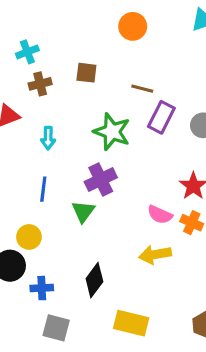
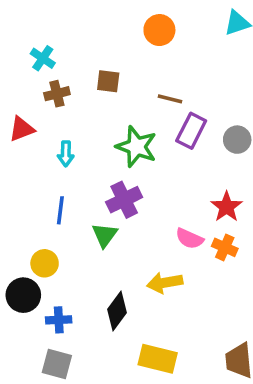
cyan cross: (27, 52) -> (43, 58), turned -35
yellow arrow: (155, 255) -> (165, 283), moved
gray square: (56, 328) -> (57, 364), moved

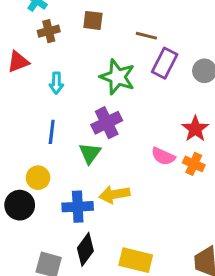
yellow arrow: (165, 283) -> (114, 194), moved
black diamond: (117, 311) -> (85, 249), moved
blue cross: (59, 320) -> (78, 207), moved, size x1.4

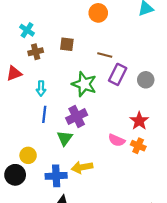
blue line: (52, 132) -> (44, 114), moved

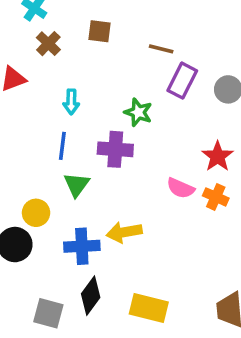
brown cross: (36, 52) -> (48, 44), turned -32
green star: (84, 84) -> (138, 112), moved, size x0.7
cyan arrow: (41, 88) -> (71, 102), moved
purple cross: (77, 117) -> (115, 149), turned 30
green triangle: (65, 138) -> (77, 185), moved

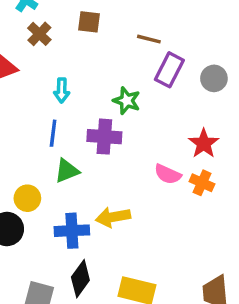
green triangle: (77, 185) -> (67, 171), turned 32

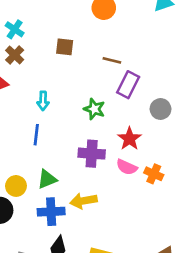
brown cross: (39, 34) -> (15, 55), moved
gray circle: (214, 78) -> (161, 109), moved
purple cross: (104, 137) -> (92, 154), moved
red star: (204, 143) -> (129, 139), moved
green triangle: (67, 171) -> (47, 179), moved

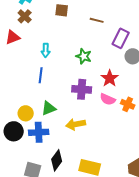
purple rectangle: (128, 85) -> (121, 38), moved
blue cross: (51, 212) -> (39, 132), moved

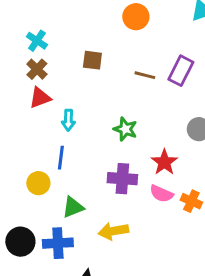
red triangle: (13, 37) -> (40, 98), moved
purple rectangle: (121, 38) -> (181, 71), moved
yellow circle: (26, 113) -> (38, 183), moved

